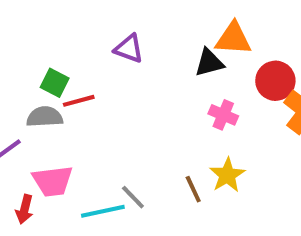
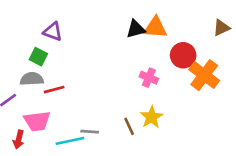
purple triangle: (129, 49) -> (53, 32), moved
black triangle: (209, 63) -> (136, 29), moved
red line: (79, 101) -> (54, 90), moved
gray line: (133, 197) -> (90, 132), turned -42

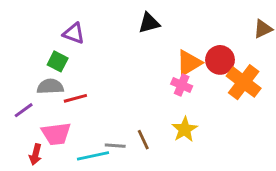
orange triangle: (155, 28) -> (189, 63), moved, turned -35
black triangle: (136, 29) -> (149, 23), moved
brown line: (129, 126) -> (143, 140), moved

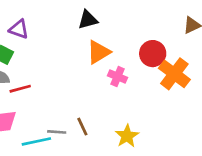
orange triangle: (189, 63) -> (99, 52), moved
yellow star: (185, 129) -> (127, 136), moved

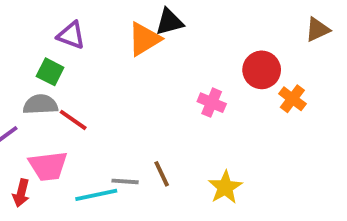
orange triangle: (99, 52) -> (144, 39), moved
orange cross: (174, 74) -> (292, 99), size x0.6
red line: (20, 89) -> (73, 120), turned 50

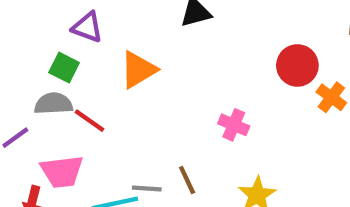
orange triangle: (144, 39) -> (138, 70), moved
pink cross: (212, 103) -> (234, 125), moved

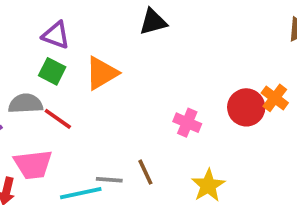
red circle: (297, 65) -> (246, 107), moved
green square: (64, 68) -> (52, 71), moved

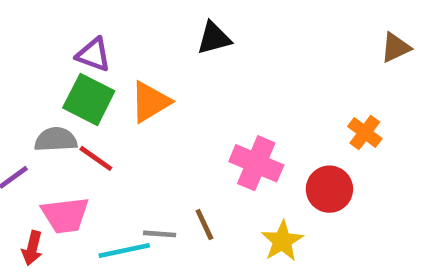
green square: (52, 71) -> (89, 99), size x1.5
red circle: (246, 107) -> (329, 189), moved
pink cross: (187, 123) -> (256, 163), size x1.5

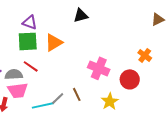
green square: (89, 99) -> (28, 41), turned -30
gray semicircle: (56, 140) -> (14, 74), moved
gray line: (160, 234) -> (58, 98), turned -48

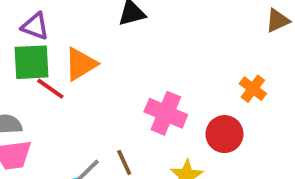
red line: (31, 66) -> (50, 89), moved

